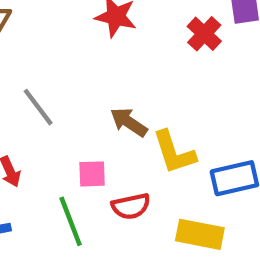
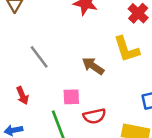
yellow L-shape: (174, 152) -> (127, 49), moved

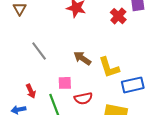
yellow L-shape: (127, 49) -> (109, 67), moved
red arrow: (22, 96) -> (31, 91), moved

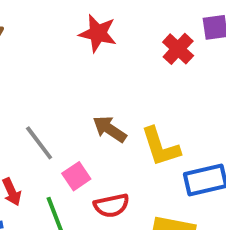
gray line: (39, 51) -> (39, 143), moved
pink square: (65, 83) -> (76, 176), turned -32

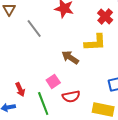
gray line: (39, 143) -> (34, 28), moved
yellow L-shape: (160, 147) -> (95, 42), moved, turned -75

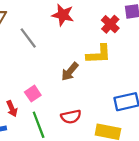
brown arrow: (70, 57) -> (70, 72), turned -84
pink square: (53, 81) -> (33, 94), moved

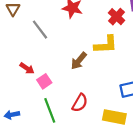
red arrow: (12, 109) -> (27, 68), moved, turned -32
red semicircle: (71, 117) -> (80, 103), turned -48

